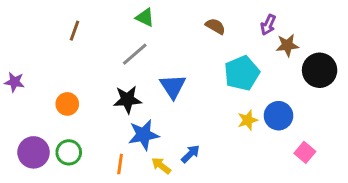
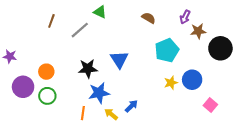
gray line: (135, 54) -> (80, 30), moved
purple circle: (34, 152) -> (23, 87), moved
green circle: (69, 152) -> (47, 96), moved

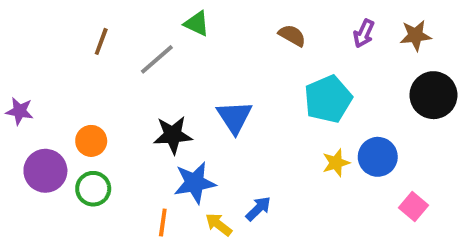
brown star: (198, 31) -> (416, 35), moved

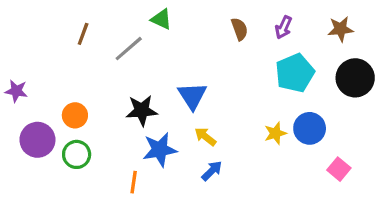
purple arrow: (364, 33) -> (283, 27), moved
brown semicircle: (292, 35) -> (239, 29), turned 40
cyan pentagon: (328, 99) -> (295, 73), moved
yellow arrow: (219, 224) -> (205, 137), moved

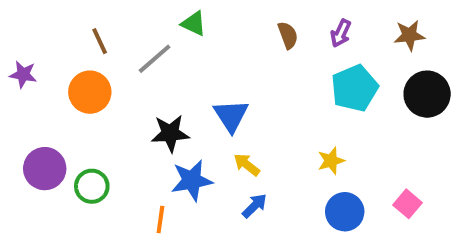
brown line: (83, 34) -> (100, 41), turned -45
purple star: (16, 91) -> (23, 74), moved
orange circle: (75, 115) -> (90, 92), moved, size x1.4
blue circle: (310, 128) -> (345, 212), moved

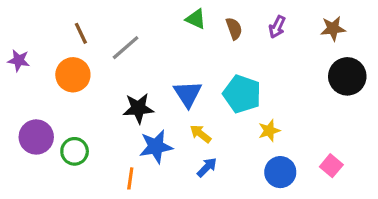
green triangle: (194, 23) -> (196, 19), moved
cyan pentagon: (355, 88) -> (242, 94), moved, turned -30

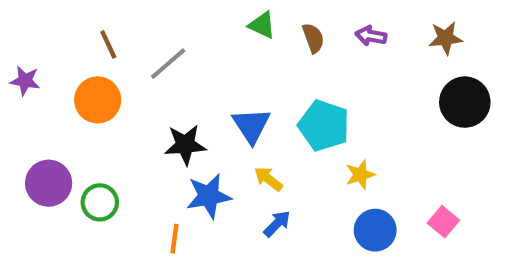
purple arrow: (277, 27) -> (371, 36), turned 75

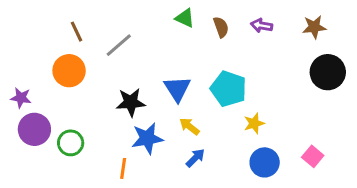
purple star: (25, 81) -> (21, 98), moved

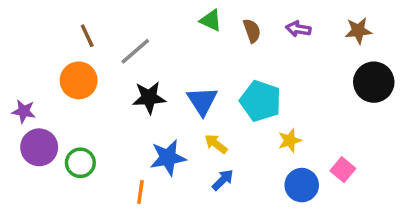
black star: (131, 102) -> (149, 98), moved
pink square: (313, 156) -> (343, 170), moved

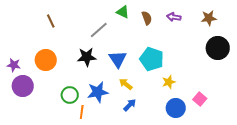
gray line: (135, 51) -> (99, 30), moved
orange circle: (79, 80) -> (46, 60), moved
green circle: (80, 163) -> (70, 95), moved

